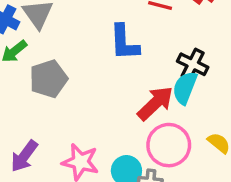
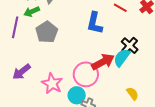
gray pentagon: (48, 79) -> (47, 32), turned -30
pink circle: (169, 145) -> (86, 74), moved

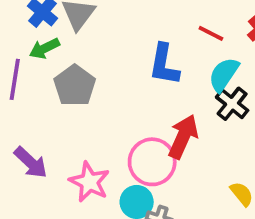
cyan semicircle: (122, 58) -> (224, 74), moved
red arrow: (103, 62) -> (183, 137), turned -35
purple arrow: (22, 72) -> (31, 163), turned -96

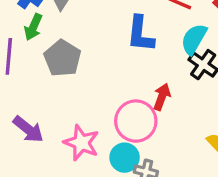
green arrow: (44, 48) -> (33, 27), turned -36
red arrow: (183, 137) -> (162, 97), size x0.7

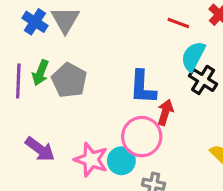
green arrow: (33, 27) -> (40, 73), moved
blue L-shape: (140, 34) -> (143, 87), moved
cyan circle: (125, 158) -> (121, 161), moved

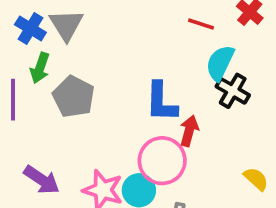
green arrow: (40, 73) -> (40, 68), moved

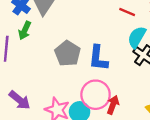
gray pentagon: (74, 97) -> (68, 53), moved
red arrow: (189, 131) -> (113, 105), moved

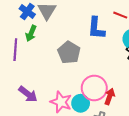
blue L-shape: (98, 58) -> (96, 28), moved

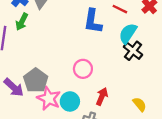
gray pentagon: (69, 52) -> (36, 80), moved
pink circle: (94, 88) -> (83, 69), moved, size x0.7

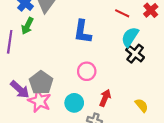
blue L-shape: (93, 21) -> (82, 32), moved
pink star: (49, 98) -> (39, 101), moved

